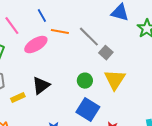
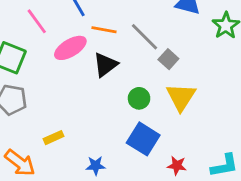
black triangle: (41, 86) -> (105, 65), moved
yellow rectangle: (18, 98) -> (54, 138), moved

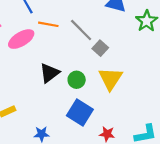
black triangle: (105, 65) -> (49, 73), moved

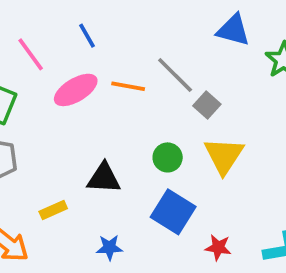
orange line: (48, 24) -> (128, 86), moved
black triangle: (49, 73) -> (104, 178), moved, turned 40

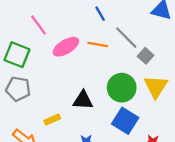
blue line: (87, 36) -> (100, 14), moved
green circle: (168, 157) -> (122, 88), size x1.6

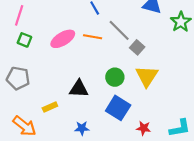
pink line: (39, 25) -> (19, 15), moved, turned 54
green square: (17, 55) -> (24, 40), moved, size x0.6
green circle: (122, 88) -> (115, 77), size x0.7

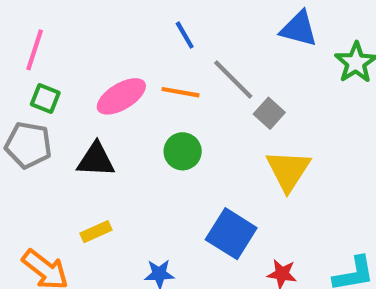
green circle: (115, 77) -> (183, 151), moved
gray pentagon: (18, 78) -> (28, 145), moved
black triangle: (79, 89) -> (96, 160), moved

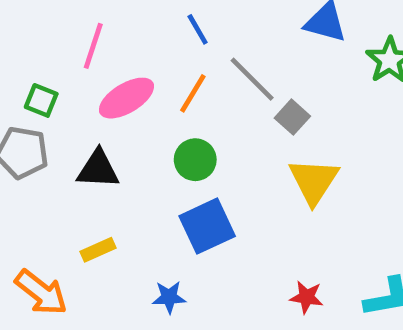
pink line: (35, 50) -> (93, 46), moved
orange line: (180, 92) -> (193, 93), turned -69
blue square: (231, 234) -> (207, 226), moved, turned 33

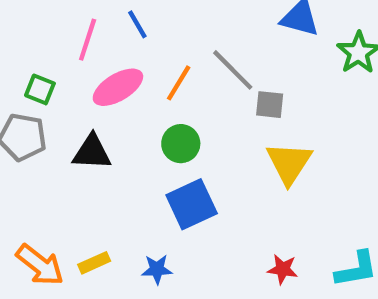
blue line: (198, 29) -> (137, 24), moved
gray square: (292, 117) -> (270, 105), turned -36
yellow rectangle: (98, 250) -> (94, 263), moved

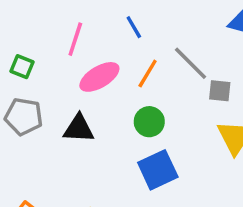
blue line: (137, 24) -> (134, 27), moved
green square: (40, 89) -> (22, 67), moved

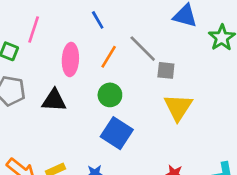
pink line: (75, 39) -> (34, 29), moved
pink ellipse: (99, 77) -> (70, 59), turned -56
blue square: (158, 170) -> (117, 133), turned -32

